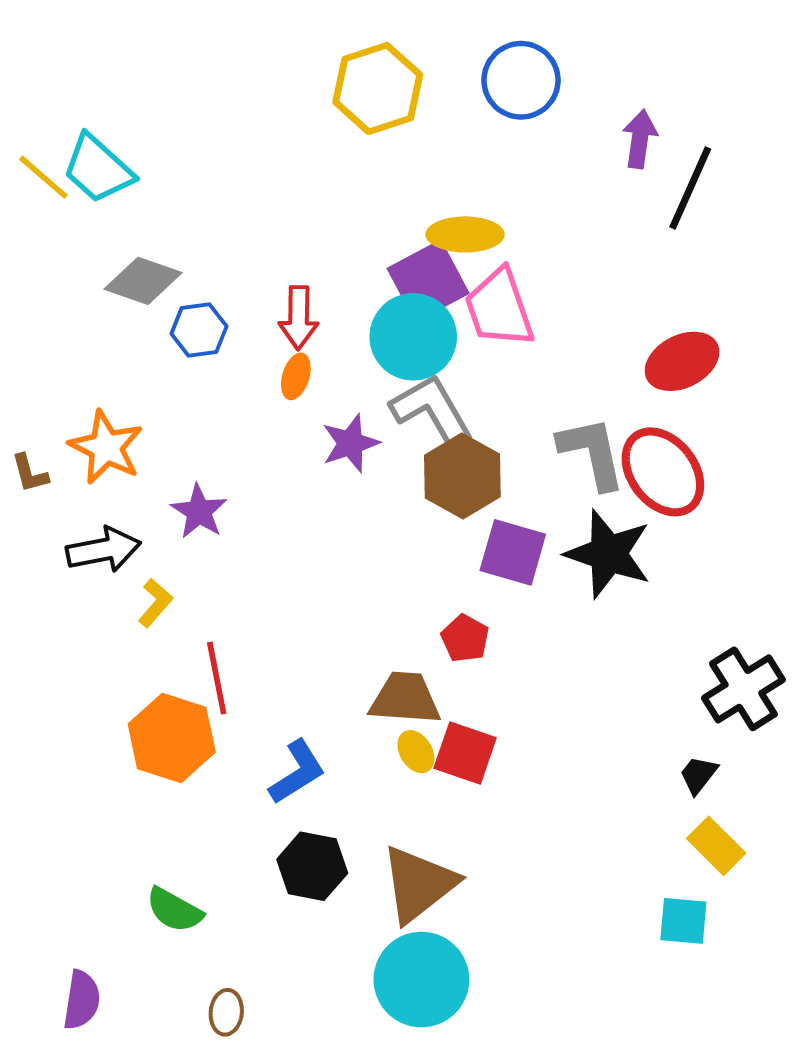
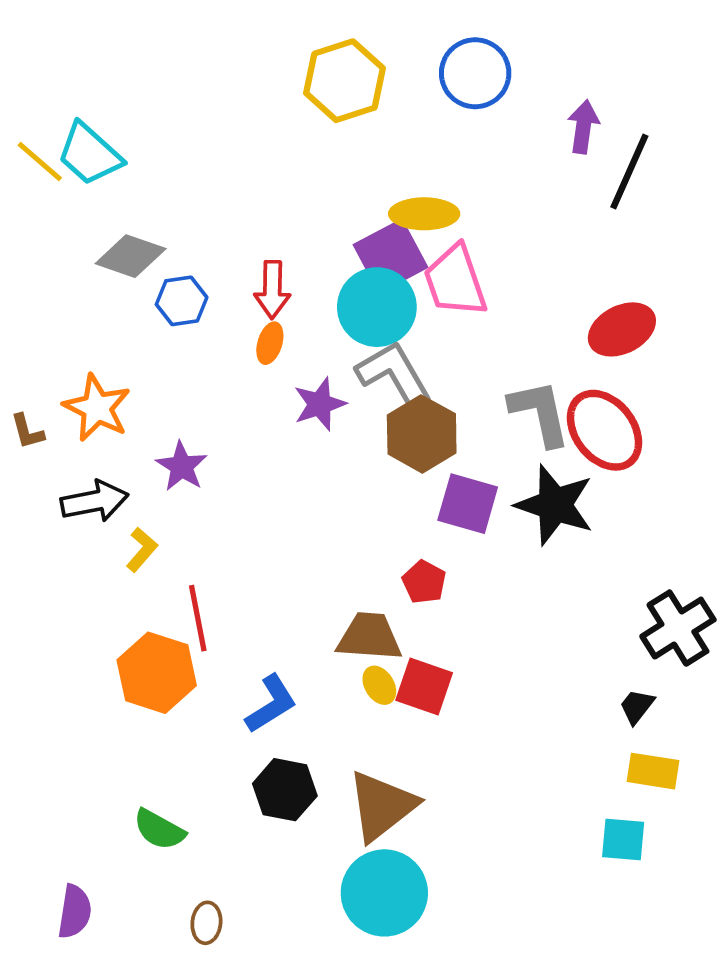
yellow rectangle: (716, 846) -> (653, 771), turned -36

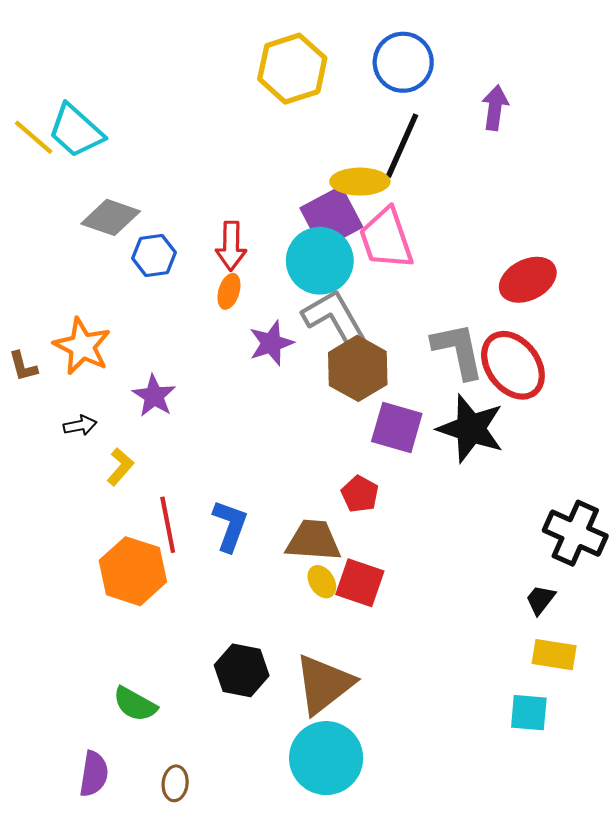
black line: (629, 172) -> (402, 146), moved
black arrow: (94, 501) -> (80, 425), size x0.6
black cross: (678, 628) -> (575, 533), turned -34
blue L-shape: (271, 704) -> (230, 526), moved, turned -38
purple semicircle: (75, 912) -> (94, 774), moved

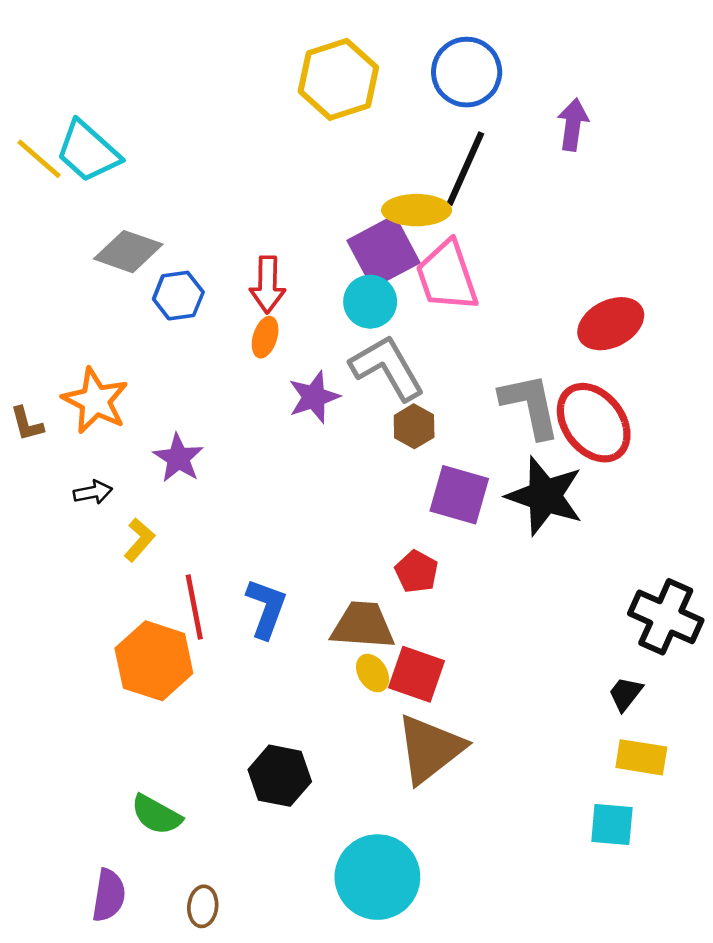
cyan circle: (320, 261) -> (370, 302), size x0.7
brown hexagon: (358, 368) -> (414, 426), size x0.6
brown triangle: (324, 684) -> (430, 749), moved

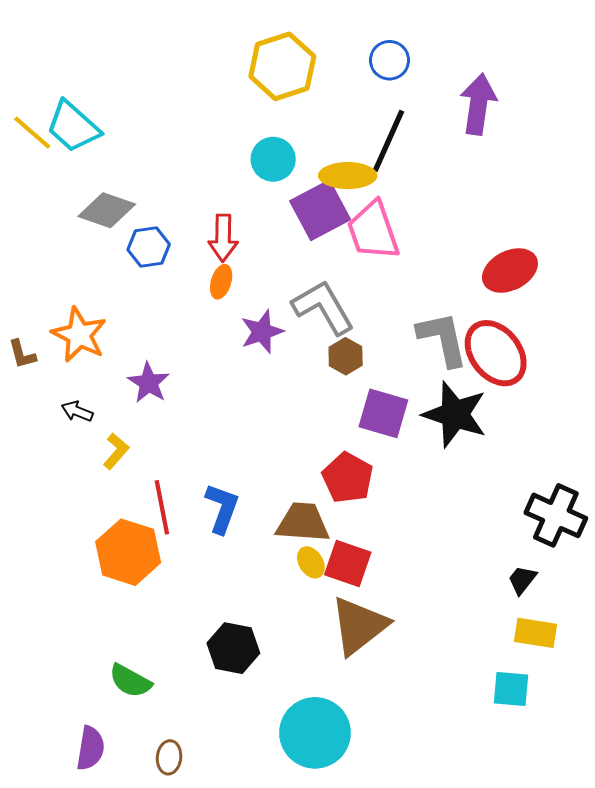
blue circle: (467, 72) -> (390, 60), size x0.7
purple arrow: (573, 125) -> (478, 104), size x1.4
cyan circle: (370, 302) -> (273, 159), moved
black arrow: (93, 492) -> (77, 411), turned -148
red pentagon: (417, 572) -> (348, 478), size x1.4

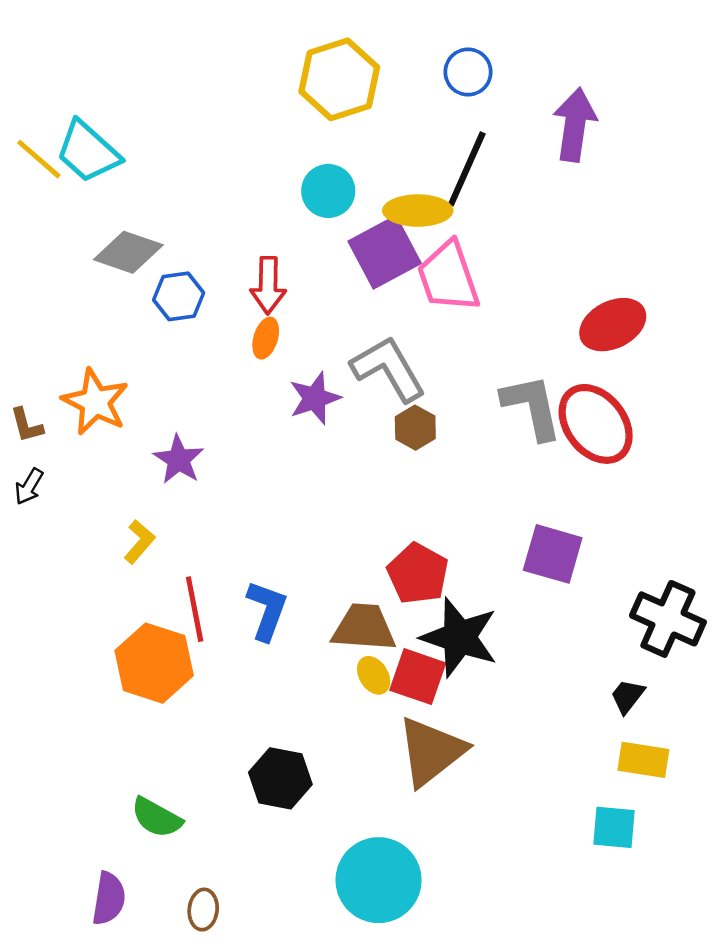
black arrow: (77, 411) -> (29, 486), moved, turned -80
purple square: (383, 413) -> (553, 554), moved
black star: (455, 414) -> (459, 637), moved

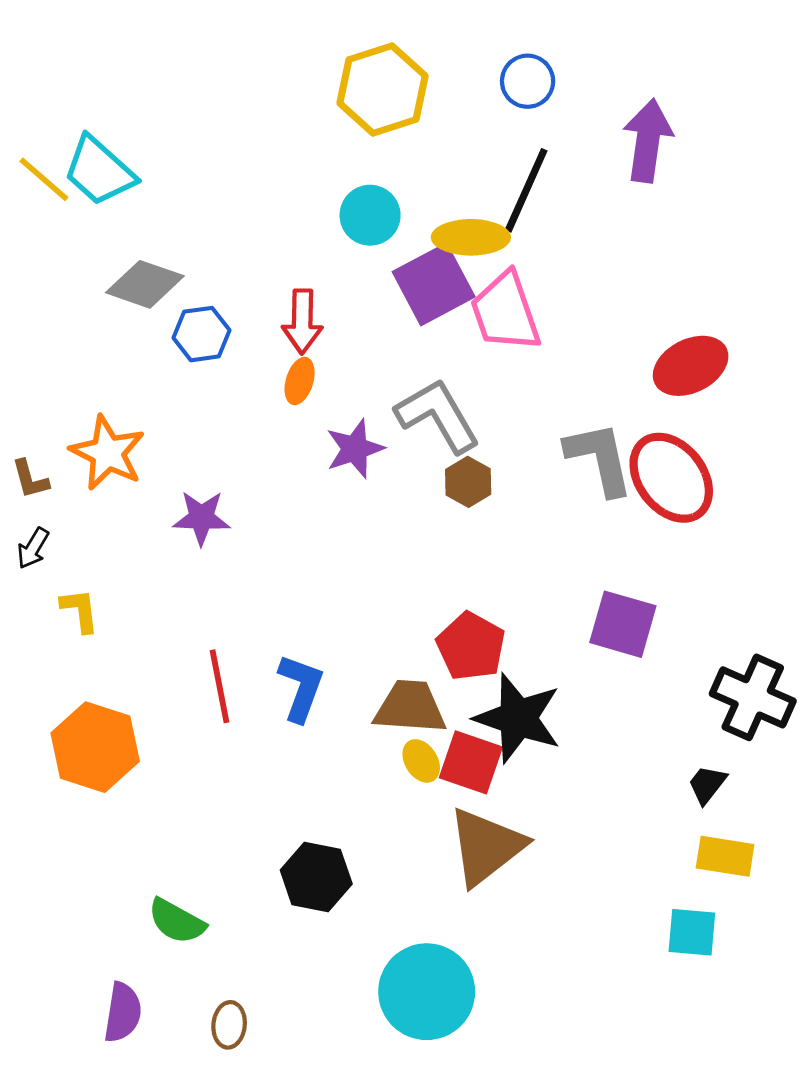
purple star: (179, 459) -> (201, 518), turned -30
yellow L-shape: (139, 542) -> (80, 610), moved, turned -48
orange hexagon: (154, 663) -> (95, 747), moved

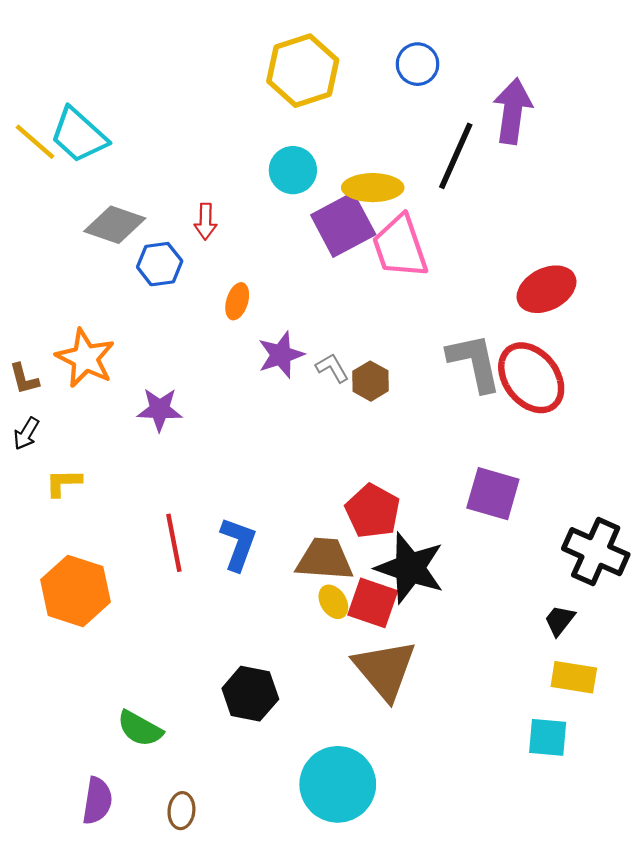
black line: (526, 190) -> (456, 156), moved
red arrow: (302, 322) -> (205, 221), moved, size x0.7
gray L-shape: (438, 416) -> (332, 368), moved, size x0.5
yellow L-shape: (80, 610) -> (63, 483), turned -84
brown triangle: (486, 847) -> (385, 670), turned -32

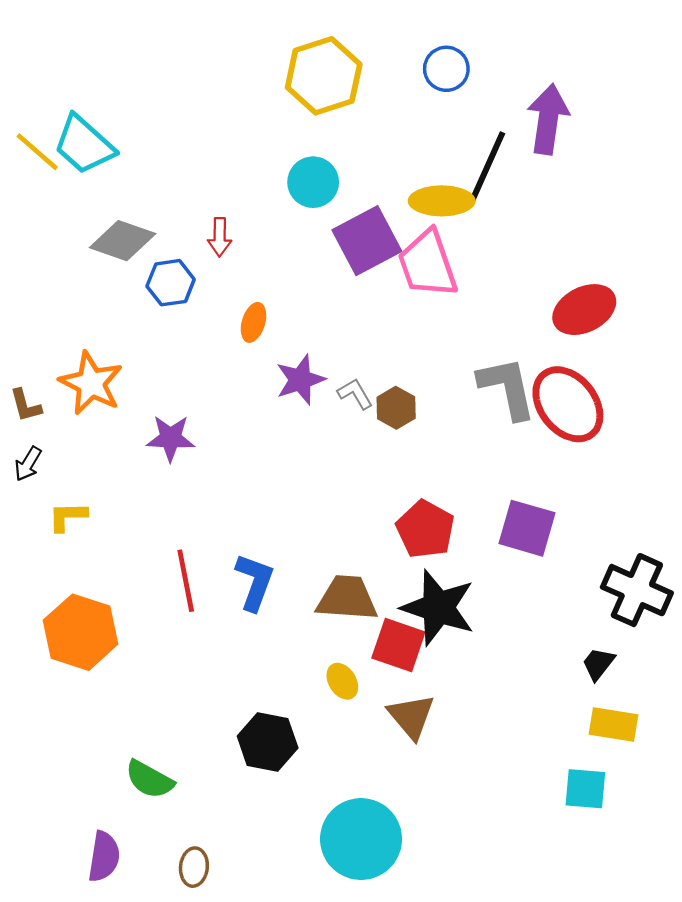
yellow ellipse: (373, 188) -> (442, 201), moved
red pentagon: (373, 511) -> (425, 529), moved
yellow ellipse: (333, 602) -> (342, 681), moved
brown triangle: (385, 670) -> (411, 716), size x0.7

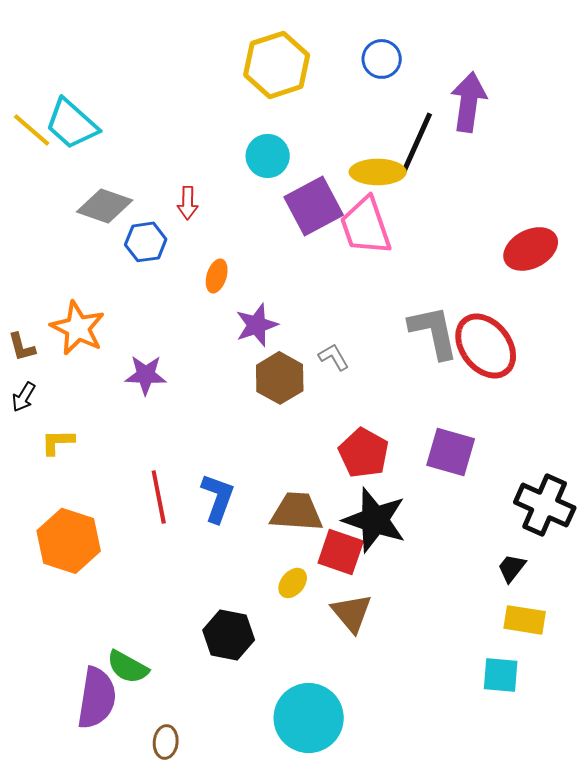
red ellipse: (584, 310) -> (531, 249), moved
gray L-shape: (355, 394) -> (334, 357), moved
brown hexagon: (396, 408) -> (280, 378), moved, size x1.4
yellow ellipse: (342, 681) -> (293, 583), turned 72
purple semicircle: (104, 857) -> (97, 698), moved, size x1.4

